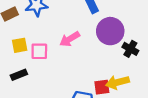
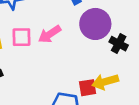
pink square: (39, 51) -> (21, 37), moved

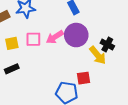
purple circle: (95, 24) -> (76, 35), moved
yellow arrow: (105, 82) -> (98, 55), moved, turned -114

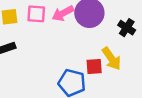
yellow arrow: (98, 55) -> (111, 59), moved

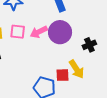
black cross: (127, 28) -> (89, 45), turned 32

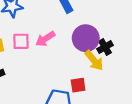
purple circle: (60, 32) -> (86, 38), moved
yellow arrow: (77, 69) -> (94, 60), moved

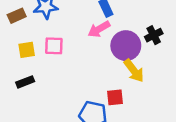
pink arrow: (45, 39) -> (99, 29), moved
black cross: (105, 47) -> (154, 35), moved

